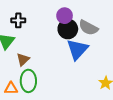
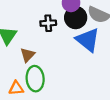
black cross: (18, 20) -> (48, 23), moved
blue triangle: (77, 49) -> (88, 40), turned -30

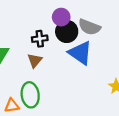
brown triangle: (28, 55) -> (35, 60), moved

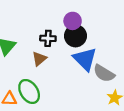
gray semicircle: (89, 27) -> (104, 73), moved
green ellipse: (30, 95) -> (29, 91), turned -35

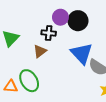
purple circle: (73, 21) -> (60, 17), moved
black circle: (75, 36) -> (78, 21), moved

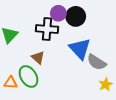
black cross: (49, 33) -> (47, 29), size x1.5
brown triangle: (40, 51) -> (38, 57), moved, turned -40

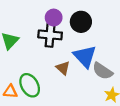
purple circle: (58, 13) -> (54, 18), moved
brown triangle: (38, 57) -> (63, 68), moved

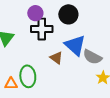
purple circle: (54, 18) -> (35, 13), moved
green ellipse: (30, 85) -> (28, 76), turned 30

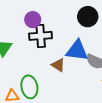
black circle: (68, 14) -> (88, 17), moved
blue triangle: (75, 45) -> (77, 51), turned -30

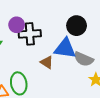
black circle: (88, 17) -> (77, 26), moved
purple circle: (33, 20) -> (17, 25), moved

